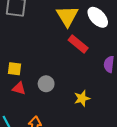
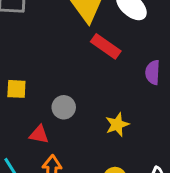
red triangle: (19, 88) -> (39, 134), moved

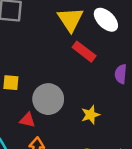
gray circle: (64, 107) -> (48, 99), size x1.6

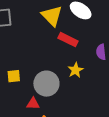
yellow star: (91, 115) -> (75, 70), moved

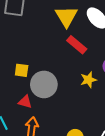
yellow star: (75, 70) -> (88, 80), moved
yellow square: (14, 76) -> (22, 70), moved

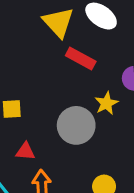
gray circle: (44, 84) -> (76, 125), moved

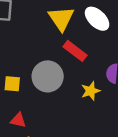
gray circle: (76, 125) -> (48, 76), moved

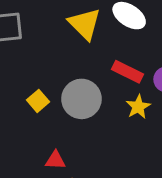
red rectangle: (75, 51) -> (128, 72), moved
yellow square: (12, 84) -> (38, 101), moved, turned -35

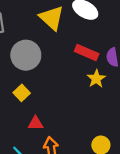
gray circle: (81, 99) -> (26, 55), moved
yellow square: (38, 101) -> (22, 93), moved

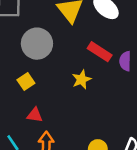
yellow star: (96, 79) -> (81, 80), moved

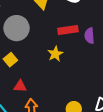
red rectangle: (100, 52) -> (68, 30), turned -36

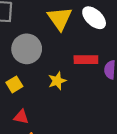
yellow star: (55, 54) -> (57, 81), moved

